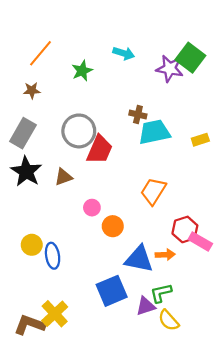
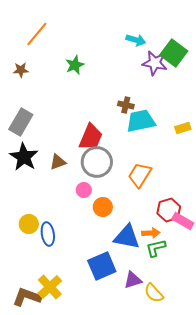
orange line: (40, 53) -> (37, 34), moved
cyan arrow: (124, 53) -> (136, 40), moved
brown star: (32, 90) -> (21, 70), moved
gray circle: (79, 131) -> (97, 162), moved
green L-shape: (161, 293) -> (156, 248), moved

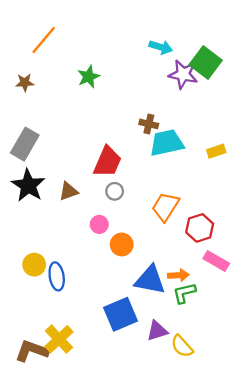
gray circle: (97, 162) -> (115, 191), size x0.5
red hexagon: (169, 210) -> (200, 228), moved

